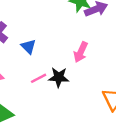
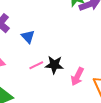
pink arrow: (81, 52) -> (77, 76), moved

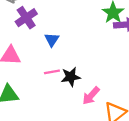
black star: (54, 65) -> (71, 77), turned -30

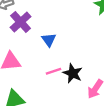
black star: (71, 77) -> (73, 73), turned -30

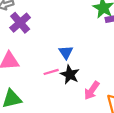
blue triangle: (49, 40) -> (66, 52), moved

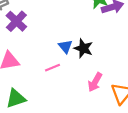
black star: (70, 75) -> (83, 48), moved

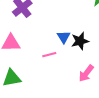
black star: (83, 48) -> (80, 41), turned 30

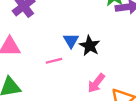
black star: (80, 41) -> (90, 46), turned -30

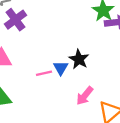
blue triangle: (71, 41) -> (61, 68), moved

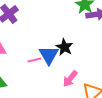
blue triangle: (61, 68) -> (49, 55), size x1.5

